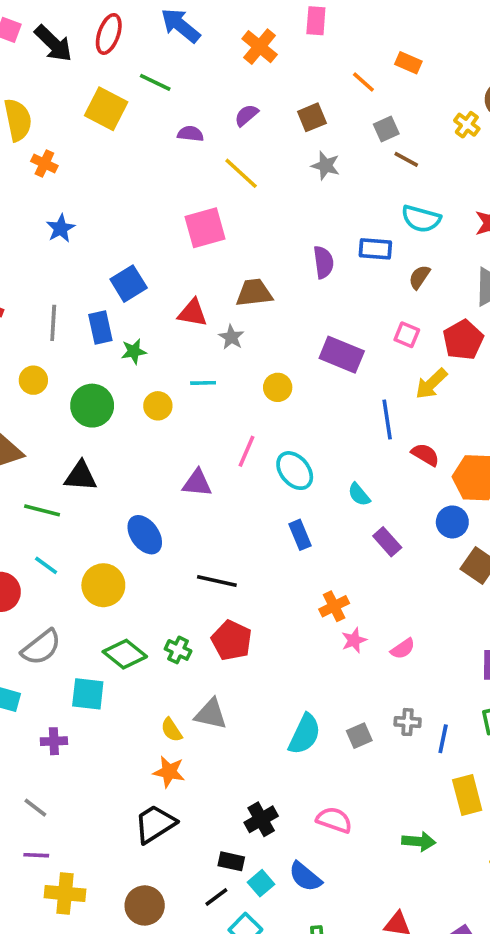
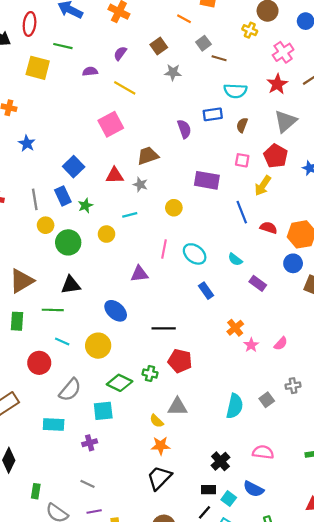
yellow circle: (33, 380) -> (46, 225), moved

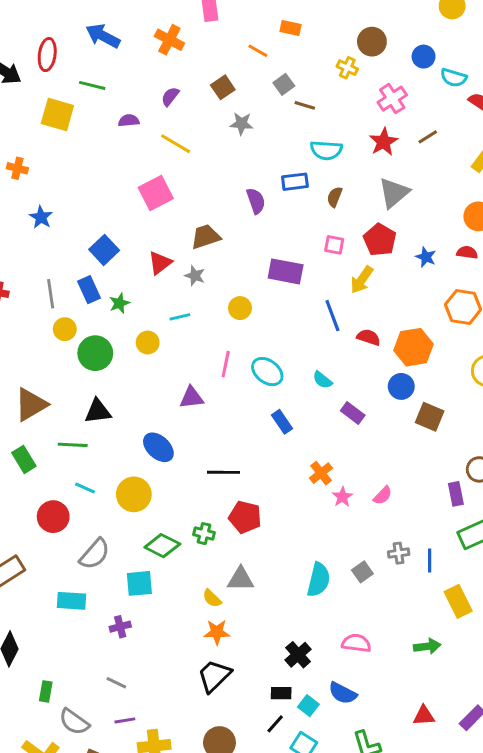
red triangle: (115, 175) -> (160, 263), turned -36
green rectangle: (17, 321) -> (24, 459), turned -36

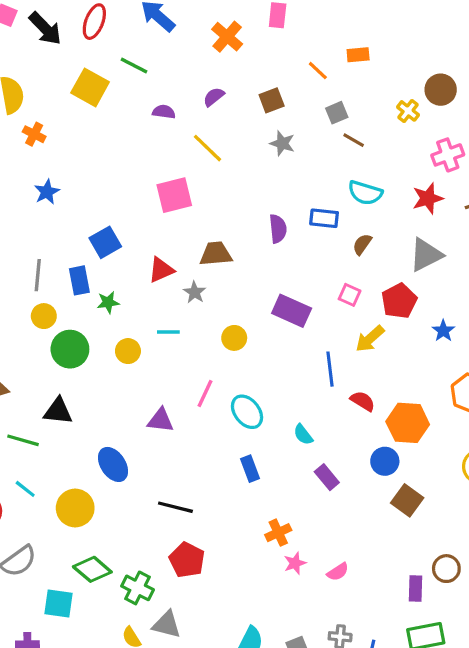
orange rectangle: (291, 28) -> (358, 55), turned -30
green cross: (204, 534) -> (138, 588), moved, size x1.4

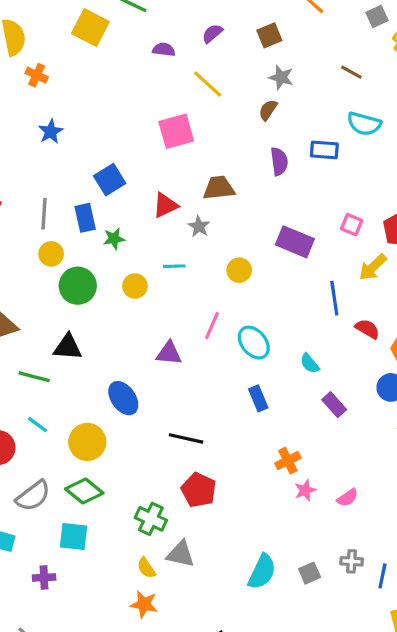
gray square: (337, 113) -> (377, 17), moved
brown semicircle: (362, 244) -> (268, 110), moved
green diamond: (92, 569) -> (84, 491), moved

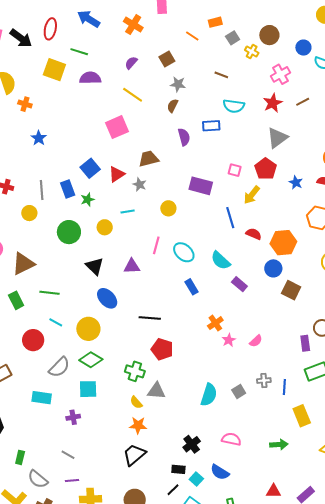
purple semicircle: (164, 50) -> (90, 78), moved, size x1.5
blue square: (110, 180) -> (90, 168), moved
yellow circle: (51, 254) -> (29, 213), moved
black triangle: (68, 347) -> (95, 266), moved, turned 48
cyan semicircle: (310, 363) -> (221, 260), size x1.5

